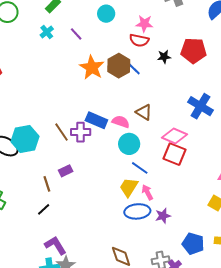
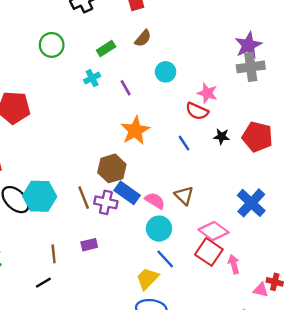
brown hexagon: (119, 66) -> (112, 168), moved
purple rectangle: (66, 171) -> (89, 245), moved
pink arrow: (147, 192) -> (234, 264), moved

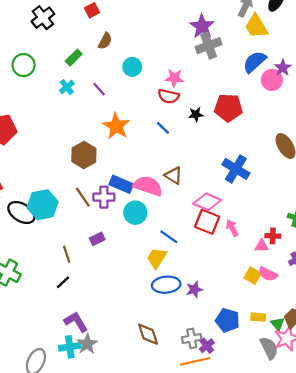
brown hexagon: (112, 168) -> (84, 155), moved
pink semicircle: (155, 201) -> (148, 186), size x1.5
cyan circle: (159, 229) -> (135, 213), moved

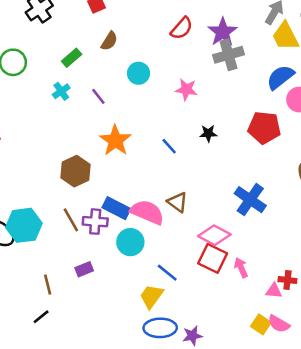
red semicircle: (169, 96) -> (182, 28), moved, turned -65
red pentagon: (228, 108) -> (264, 128), moved

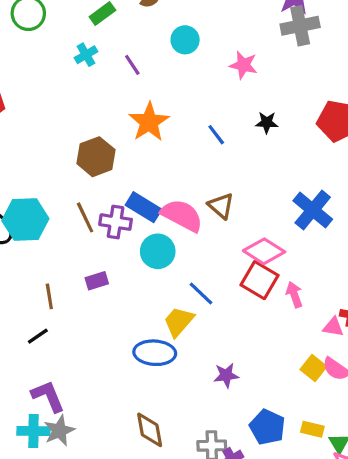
blue ellipse: (160, 328) -> (155, 353), moved

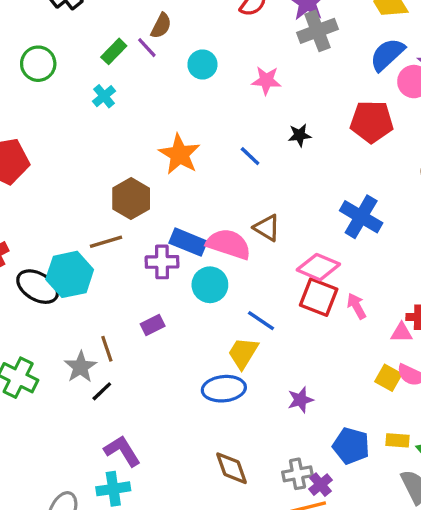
purple line: (132, 65) -> (147, 48), moved
brown line: (85, 217) -> (106, 242), moved, turned -72
gray star: (59, 431) -> (81, 367), moved

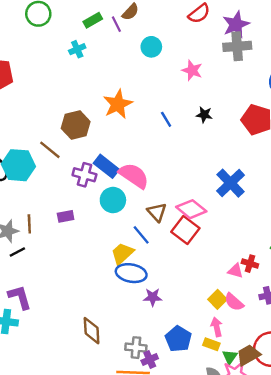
brown triangle: (267, 228) -> (157, 212), moved
brown line: (106, 242) -> (50, 150), turned 40
pink arrow: (357, 306) -> (217, 327), moved
blue ellipse: (224, 389) -> (131, 273), moved

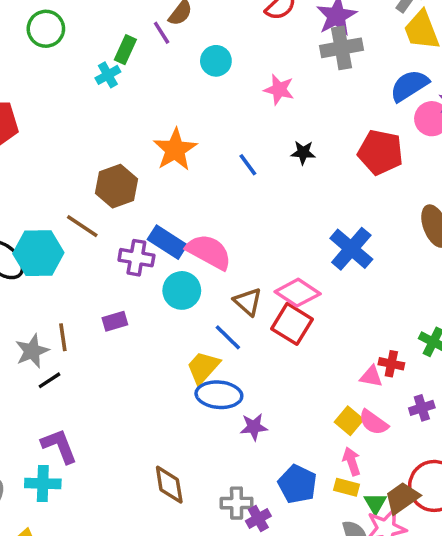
green rectangle: (93, 20) -> (125, 50), moved, turned -30

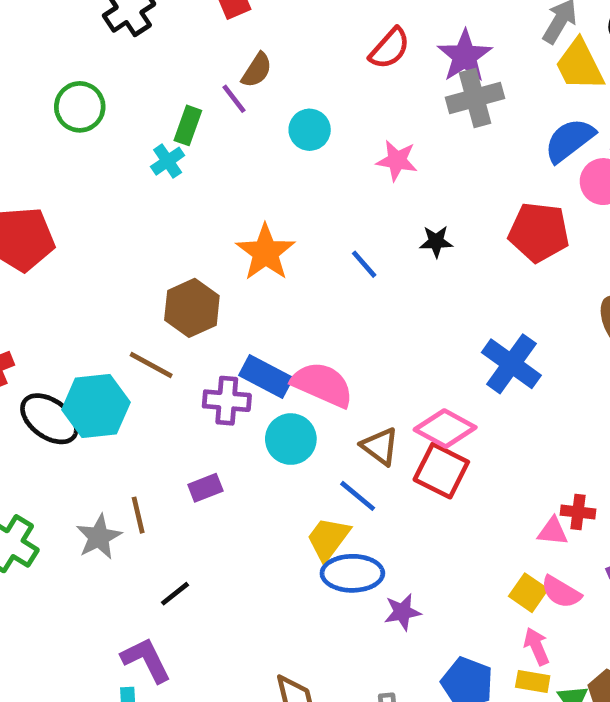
black line: (49, 380) -> (175, 594), moved

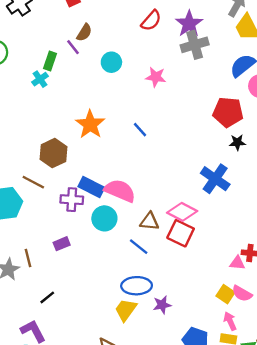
black star: (436, 242) -> (237, 142), moved
brown triangle: (380, 446) -> (149, 221), turned -30
yellow trapezoid: (328, 539) -> (126, 310), moved

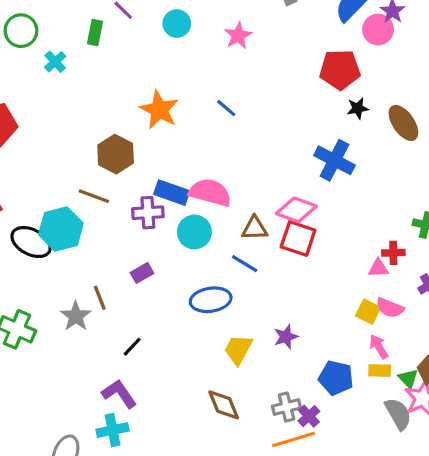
pink star: (156, 77) -> (238, 36), turned -30
cyan cross: (40, 79) -> (55, 62), moved
blue ellipse: (137, 286) -> (211, 300), moved

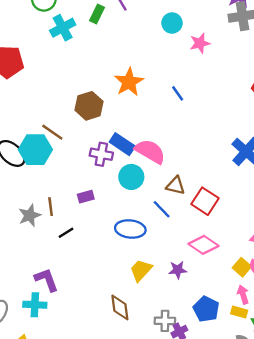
cyan circle: (177, 24) -> (172, 23), moved
cyan cross: (55, 62) -> (63, 28), size x1.5
brown line: (94, 196) -> (52, 132), moved
pink diamond: (296, 210) -> (204, 245), moved
black line: (132, 347) -> (66, 233), moved

